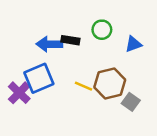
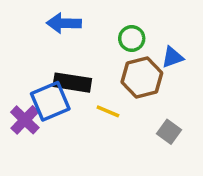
black rectangle: (70, 40) -> (72, 83), moved, size x1.5
blue arrow: (49, 44) -> (64, 23), moved
brown hexagon: (110, 83) -> (142, 78), moved

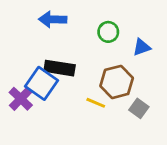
brown hexagon: (142, 78) -> (117, 82), moved
blue square: (50, 101) -> (42, 83), turned -32
yellow line: (108, 111) -> (96, 103), moved

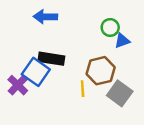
green circle: (108, 32) -> (110, 27), moved
yellow line: (96, 103) -> (83, 89), turned 63
gray square: (139, 108) -> (120, 93), size x1.5

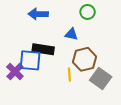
green circle: (110, 27) -> (88, 12), moved
blue triangle: (122, 41) -> (71, 34), moved, turned 32
blue square: (36, 72) -> (30, 60), turned -30

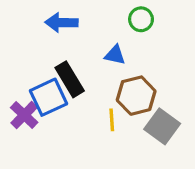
black rectangle: (43, 49) -> (70, 79), turned 50
blue square: (30, 60) -> (49, 97), turned -30

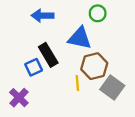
blue triangle: (115, 55) -> (80, 38), size x1.6
blue square: (49, 97) -> (34, 67), size x0.7
purple cross: (24, 115) -> (19, 98), moved

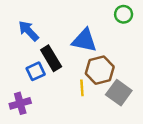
green circle: (98, 13) -> (124, 14), moved
blue arrow: (43, 16) -> (29, 31), moved, turned 45
purple cross: (19, 98) -> (20, 103), turned 30

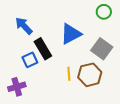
blue triangle: (84, 40) -> (71, 34), turned -40
brown hexagon: (100, 70) -> (90, 75), moved
gray square: (119, 93) -> (102, 49), moved

